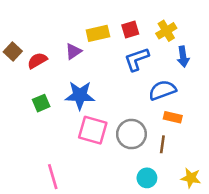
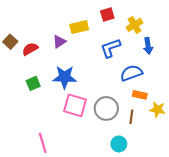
red square: (130, 30) -> (107, 15), moved
yellow star: (191, 178) -> (157, 110), moved

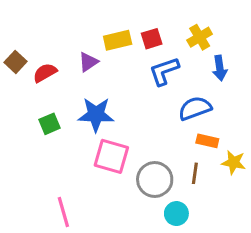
red square: (107, 15) -> (152, 39), moved
gray circle: (106, 108) -> (155, 179), moved

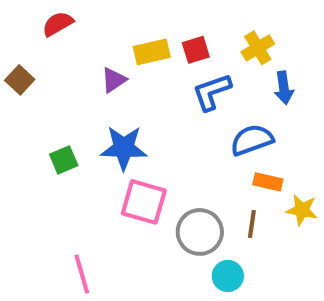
red semicircle: (45, 73) -> (58, 24), moved

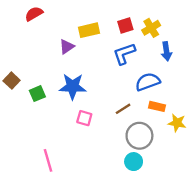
red square: (196, 50) -> (125, 26), moved
brown square: (20, 80) -> (12, 81), moved
pink square: (144, 202) -> (84, 118), size x0.6
brown line: (252, 224) -> (123, 109), moved, turned 49
gray circle: (200, 232) -> (139, 136), moved

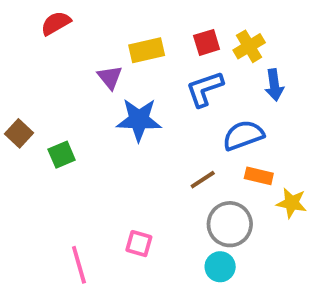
purple triangle: (67, 47) -> (110, 77), turned -35
blue star: (73, 86) -> (139, 120), moved
pink square: (84, 118) -> (139, 244), moved

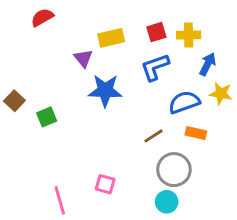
yellow cross: (249, 46) -> (189, 35), turned 30
blue arrow: (274, 85) -> (208, 64), turned -145
yellow star: (292, 203) -> (221, 93), moved

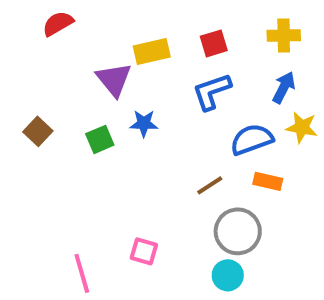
yellow cross: (189, 35) -> (284, 35), moved
purple triangle: (83, 58) -> (114, 79), size x1.4
blue star: (105, 91) -> (144, 123), size x0.6
brown square: (14, 101) -> (38, 131), moved
green square: (47, 117) -> (100, 139), moved

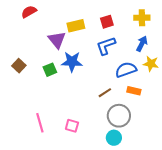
blue star: (144, 123) -> (72, 62), size x1.5
pink line: (82, 273) -> (40, 123), moved

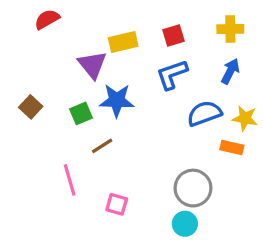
yellow star: (151, 64) -> (245, 118), moved
orange rectangle: (134, 91) -> (232, 147), moved
brown line: (105, 93) -> (102, 146), moved
pink line: (40, 123) -> (70, 180), moved

